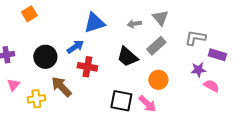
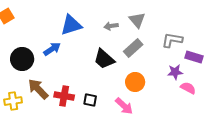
red cross: (87, 67) -> (64, 96), moved
black square: (121, 101) -> (90, 100), moved, size x0.6

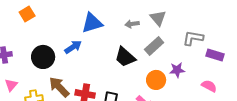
purple star: (175, 72) -> (177, 70), moved

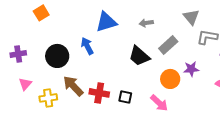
gray triangle: (158, 18) -> (191, 17), moved
blue arrow: (73, 47) -> (87, 46), turned -84

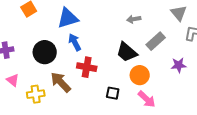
blue triangle: (106, 22) -> (68, 18), moved
orange circle: (170, 79) -> (140, 75), moved
pink triangle: (25, 84) -> (13, 80), turned -32
red cross: (99, 93) -> (87, 67), moved

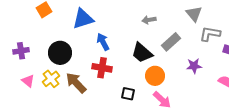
blue arrow: (75, 42) -> (103, 42), moved
yellow cross: (36, 94) -> (51, 79), moved, turned -30

